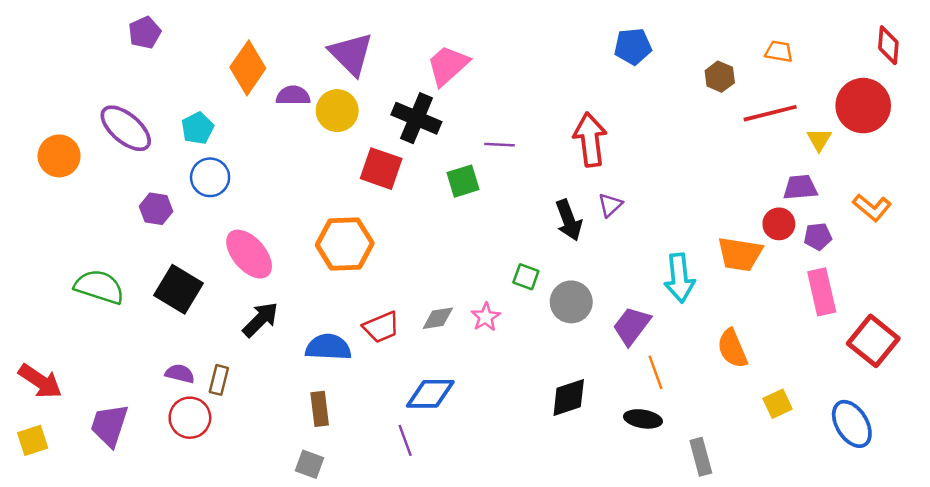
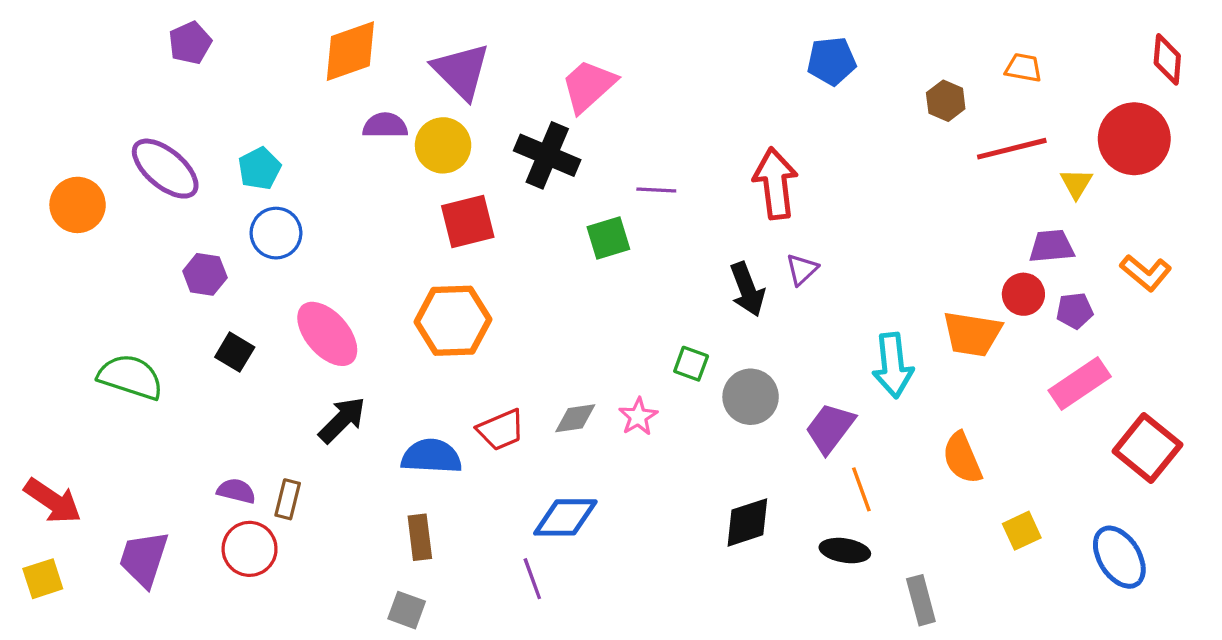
orange diamond: (248, 68) -> (350, 51), moved, turned 36
red square: (381, 169) -> (468, 221), moved, turned -33
black square: (179, 289) -> (235, 352), moved, size x0.6
pink rectangle: (822, 292) -> (1080, 384), turned 69

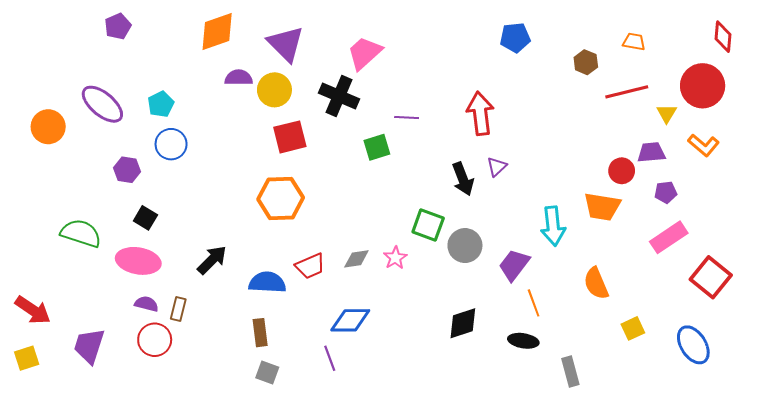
orange L-shape: (1146, 273) -> (704, 145), moved
red circle: (1023, 294) -> (622, 171), moved
pink ellipse: (327, 334) -> (138, 261), moved, turned -39
green square: (691, 364) -> (428, 225), size x1.5
gray square: (407, 610) -> (267, 373), moved

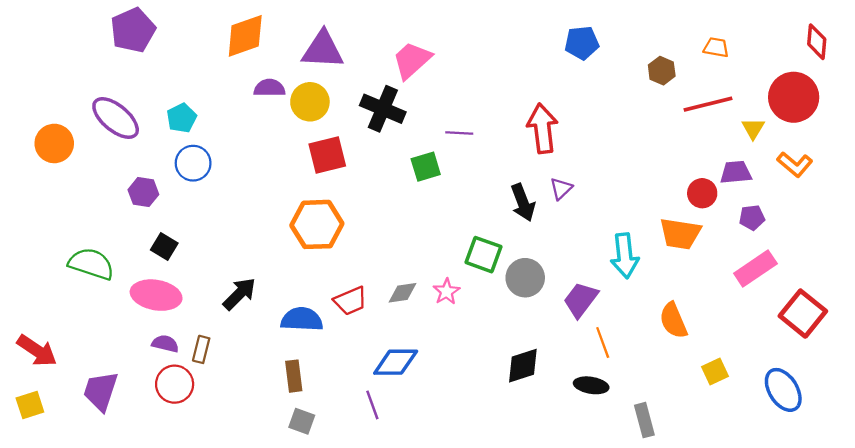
purple pentagon: (118, 26) -> (133, 30), size x1.5
purple triangle: (286, 44) -> (323, 50), turned -42

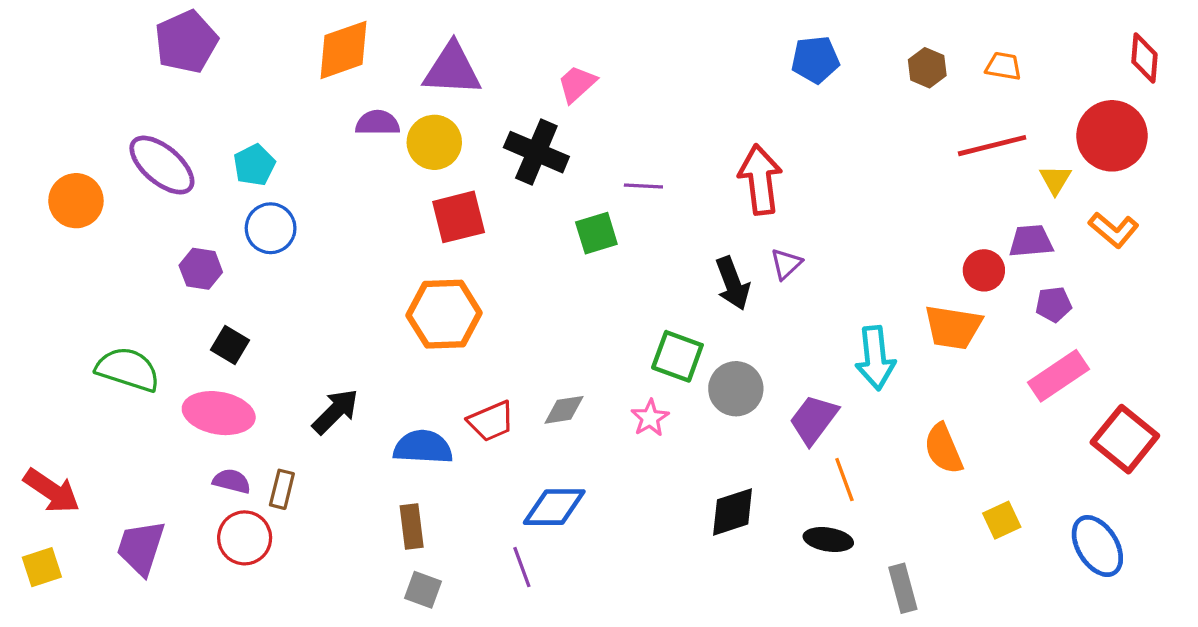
pink trapezoid: (412, 60) -> (577, 84), size x0.7
brown hexagon: (662, 71) -> (927, 68), moved
pink star: (446, 292) -> (650, 418), moved

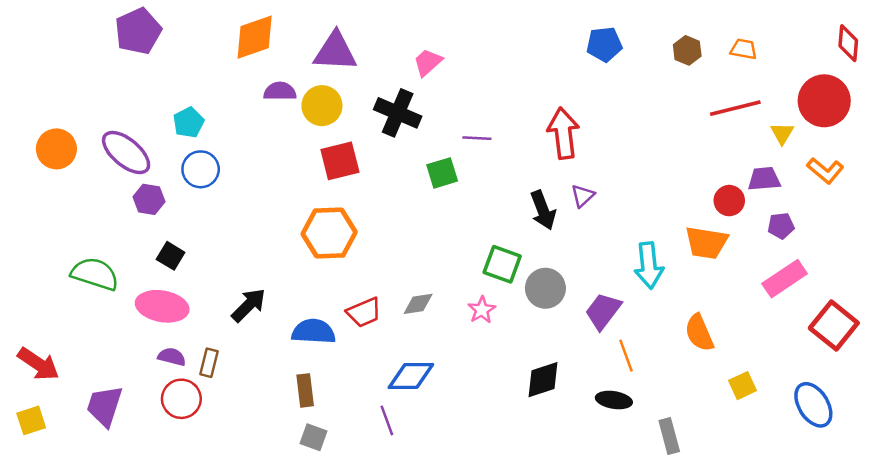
purple ellipse: (162, 165) -> (126, 152), moved

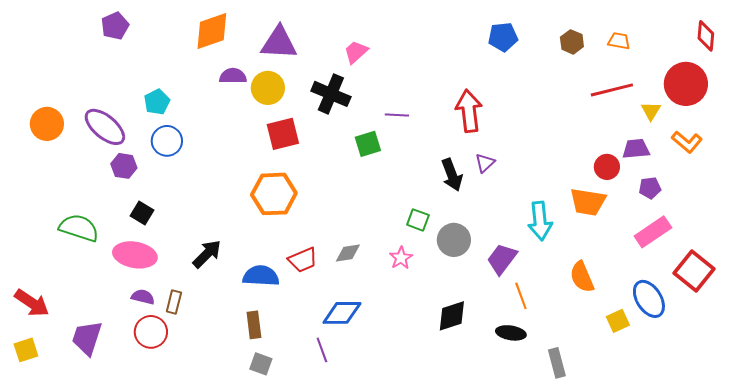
purple pentagon: (138, 31) -> (115, 26), size x0.7
green square: (502, 264) -> (418, 220), size x0.7
blue ellipse: (813, 405) -> (649, 299), moved

